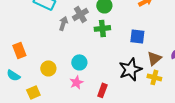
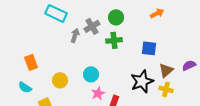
pink star: (76, 82) -> (98, 93), moved

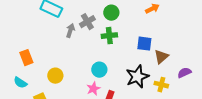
purple semicircle: (189, 65) -> (184, 73), moved
brown triangle: (166, 70) -> (161, 57), moved
cyan circle: (91, 74) -> (99, 70), moved

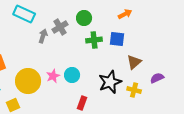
green cross: (109, 36) -> (94, 40), moved
blue square: (144, 44) -> (117, 39), moved
yellow circle: (55, 76) -> (28, 81), size x1.6
pink star: (93, 89) -> (53, 76), moved

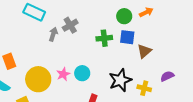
orange arrow: (125, 14) -> (146, 12), moved
green circle: (84, 18) -> (124, 16), moved
brown triangle: (134, 62) -> (144, 51), moved

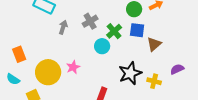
gray cross: (70, 25) -> (90, 21), moved
green cross: (104, 38) -> (114, 31), turned -35
cyan circle: (82, 73) -> (102, 46), moved

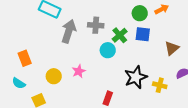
gray cross: (90, 21) -> (96, 25), turned 35
gray arrow: (63, 27) -> (69, 31), size x1.6
brown triangle: (154, 44) -> (172, 48), moved
yellow circle: (48, 72) -> (54, 76), size x0.6

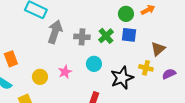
gray cross: (96, 25) -> (82, 37), moved
cyan circle: (108, 50) -> (94, 64), moved
yellow cross: (160, 85) -> (146, 68), moved

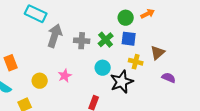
cyan circle: (94, 64) -> (103, 68), moved
yellow cross: (146, 68) -> (136, 62), moved
purple semicircle: (169, 74) -> (169, 78), turned 48

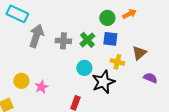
pink star: (65, 76) -> (41, 87), moved

